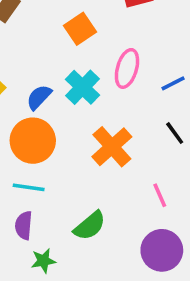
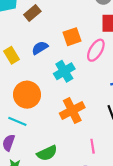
pink ellipse: (127, 68) -> (96, 50), moved
blue semicircle: (39, 97) -> (40, 48), moved

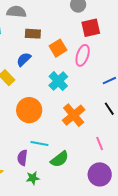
brown rectangle: (32, 13) -> (33, 34), moved, turned 56
blue semicircle: (40, 48) -> (24, 59), moved
cyan line: (17, 121) -> (39, 143), moved

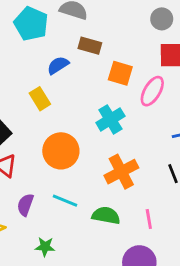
orange square: (58, 48) -> (120, 73), turned 36
blue semicircle: (24, 59) -> (58, 65), moved
purple semicircle: (22, 158) -> (25, 205), moved
green semicircle: (60, 159) -> (106, 215), moved, turned -144

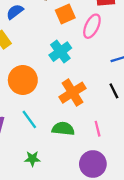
orange square: (120, 73) -> (65, 14), turned -36
cyan line: (65, 201) -> (29, 119), turned 36
green star: (45, 247) -> (32, 159), moved

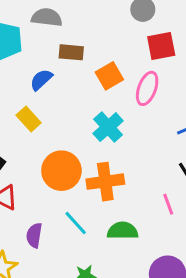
orange cross: (72, 93) -> (105, 182), moved, turned 30
pink line: (98, 129) -> (168, 204), moved

